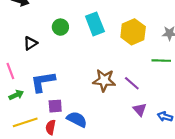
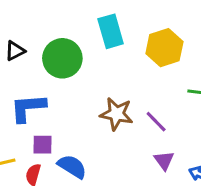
green circle: (60, 27) -> (62, 58), moved, size x1.6

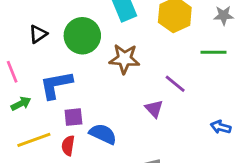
brown star: (116, 114) -> (124, 59), moved
purple triangle: (164, 161) -> (154, 109), moved

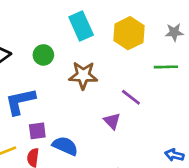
green circle: (82, 36) -> (43, 55), size x0.6
blue arrow: (221, 127) -> (174, 155), moved

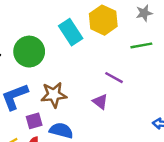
cyan rectangle: (81, 26) -> (71, 32), moved
green circle: (43, 55) -> (29, 52), size x1.6
brown star: (83, 75) -> (54, 95), moved

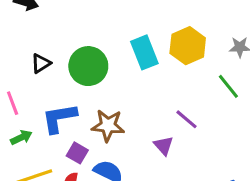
green line: (141, 45) -> (228, 86), turned 50
purple square: (34, 121) -> (77, 153), turned 35

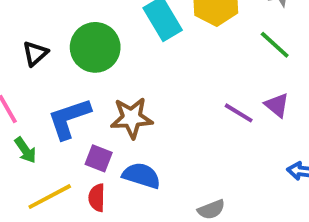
purple line: (187, 119) -> (239, 113), moved
green arrow: (21, 137) -> (25, 150), turned 90
purple triangle: (164, 146) -> (277, 105), moved

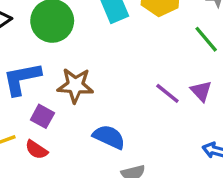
blue semicircle: (141, 176) -> (109, 137), moved
red semicircle: (97, 198) -> (36, 150), turned -65

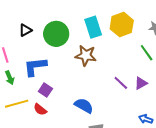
brown star: (75, 85) -> (86, 56), moved
purple triangle: (201, 91) -> (141, 83), turned 40

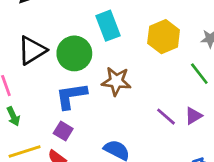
cyan rectangle: (93, 27) -> (108, 26), moved
black triangle: (25, 30) -> (32, 50), size x1.6
blue L-shape: (35, 67) -> (71, 96), moved

